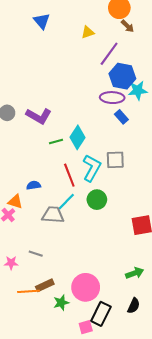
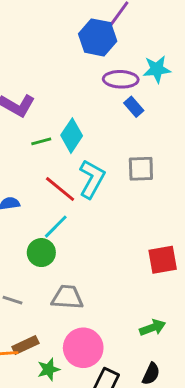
blue hexagon: (122, 76) -> (98, 37), moved
gray square: (115, 160) -> (141, 169), moved
red line: (69, 175) -> (60, 189), turned -30
green circle: (97, 200) -> (41, 253), moved
gray trapezoid: (53, 215) -> (67, 297), moved

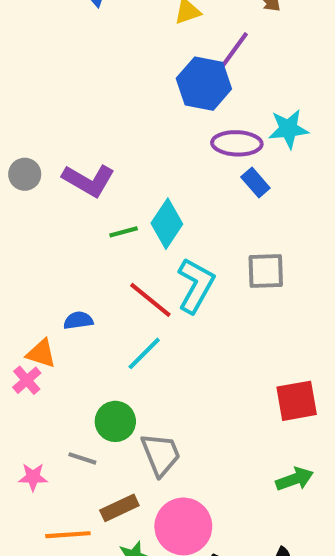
green circle: (41, 253) -> (115, 421), moved
gray trapezoid: (67, 297) -> (161, 454), turned 64
green arrow: (152, 328) -> (295, 479), moved
brown rectangle: (25, 345) -> (119, 508), moved

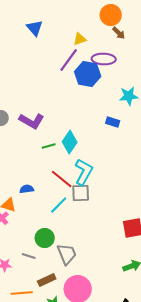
purple line: (231, 55) -> (69, 60), moved
purple ellipse: (237, 143) -> (104, 59), moved
blue rectangle: (255, 182) -> (113, 122), turned -32
gray square: (266, 271) -> (81, 193), moved

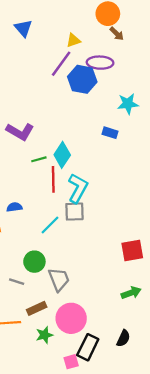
red line: (62, 179) -> (53, 179), moved, turned 50

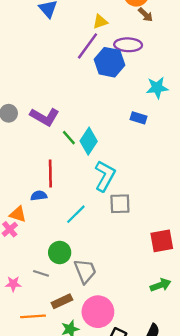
green line: (39, 159) -> (69, 138), moved, turned 64
red line: (53, 179) -> (50, 174), moved
gray square: (74, 212) -> (120, 204), moved

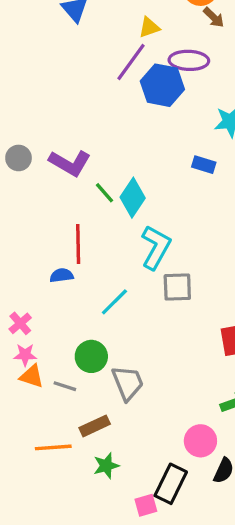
orange triangle: (18, 214) -> (32, 376), moved
pink star: (13, 284) -> (25, 355), moved
pink circle: (98, 312) -> (200, 441), moved, size x0.7

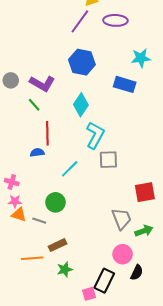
blue hexagon: (162, 85) -> (82, 62), moved
blue rectangle: (204, 165) -> (125, 84), size x1.5
green line: (105, 193) -> (34, 105), moved
pink cross: (20, 323) -> (12, 182), turned -32
gray trapezoid: (128, 383) -> (122, 219), moved

